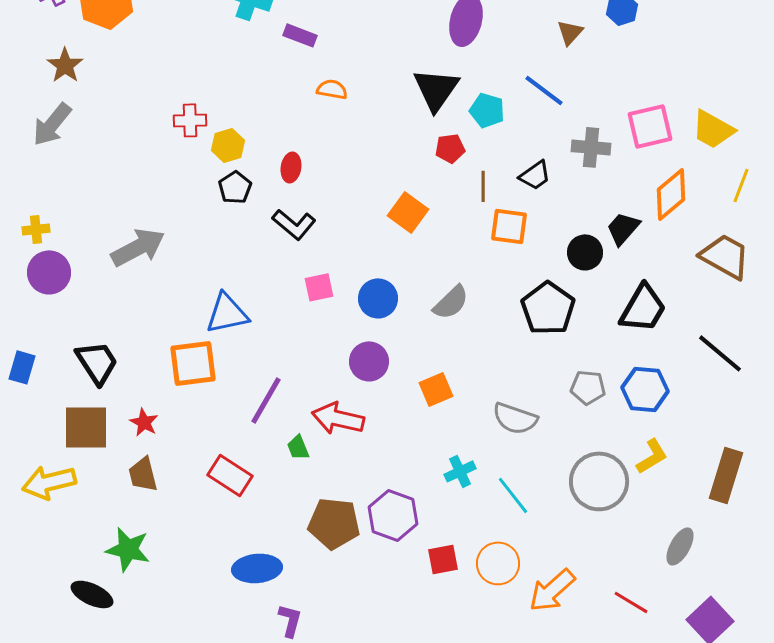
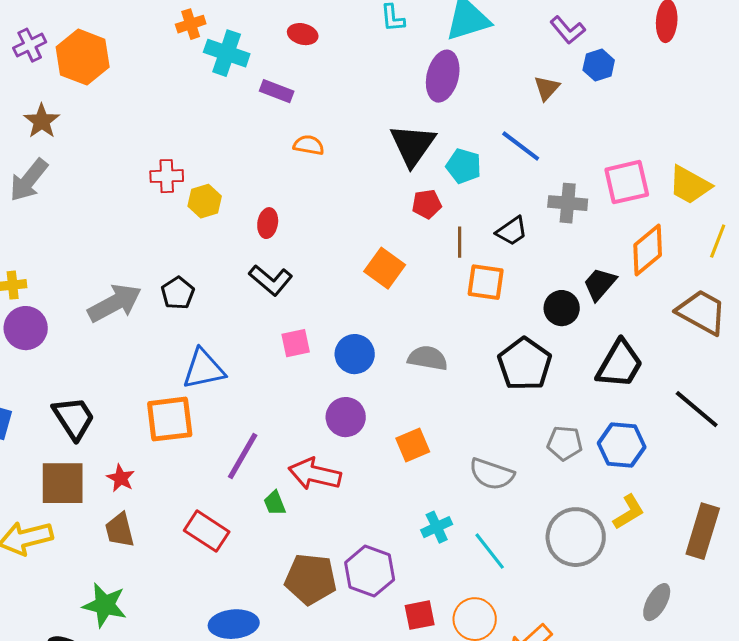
black pentagon: (235, 187) -> (178, 293), moved
gray semicircle: (451, 302) -> (428, 358), turned -126

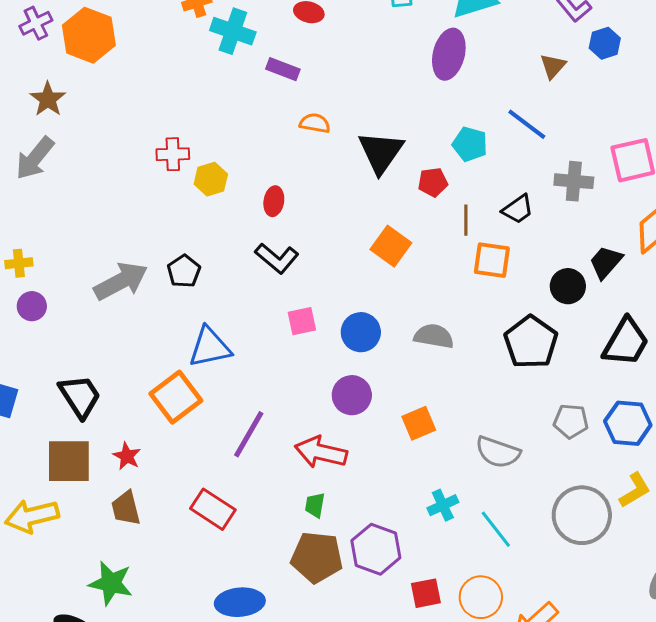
black triangle: (413, 145) -> (381, 152), moved
purple circle: (26, 328) -> (32, 306), size x0.7
orange square: (170, 419) -> (176, 397), turned -30
green trapezoid: (275, 503) -> (315, 505), moved, turned 32

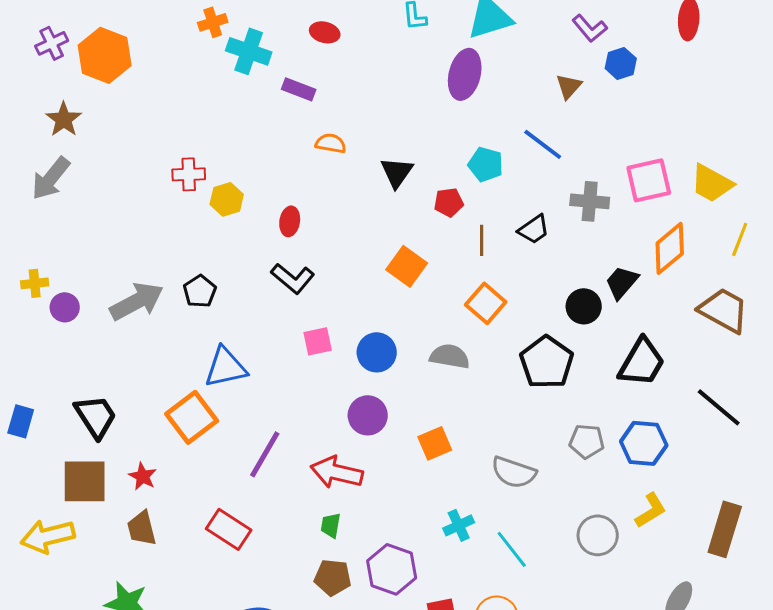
black triangle: (381, 152) -> (397, 172), size x0.7
orange square: (492, 260) -> (486, 303), moved, turned 33
purple circle: (32, 306) -> (65, 307), moved
gray circle: (582, 515) -> (598, 535), size x0.7
brown pentagon: (317, 557) -> (333, 577), size x0.7

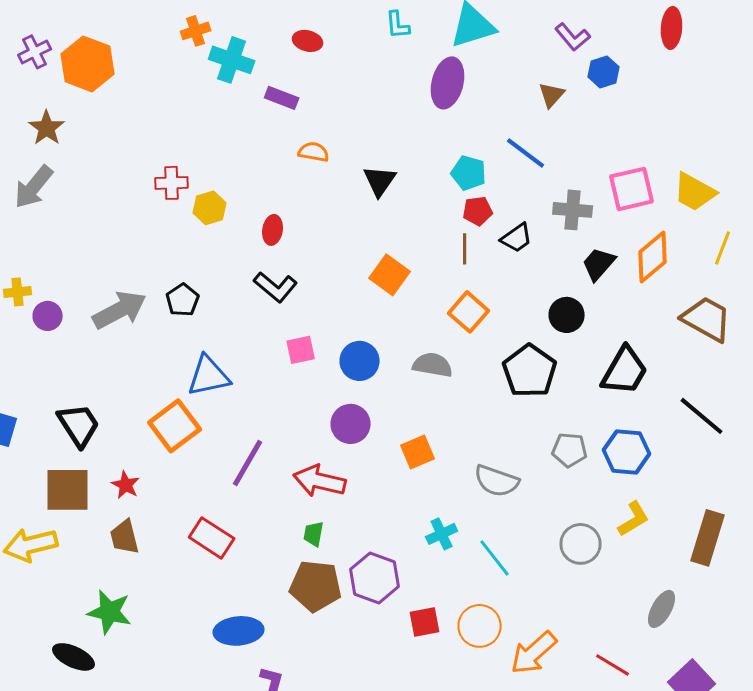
red pentagon: (449, 202) -> (478, 211), moved
black trapezoid: (622, 282) -> (599, 264), moved
brown pentagon: (333, 577) -> (316, 586), size x1.4

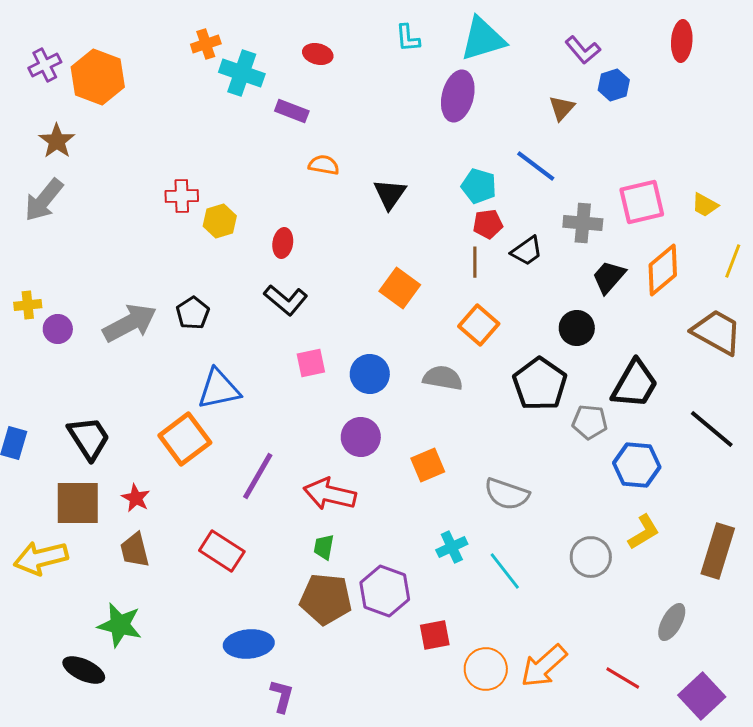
yellow trapezoid: (695, 192) -> (705, 205), size x0.6
gray pentagon: (570, 450) -> (590, 422), moved
orange circle: (480, 626) -> (486, 669), moved

